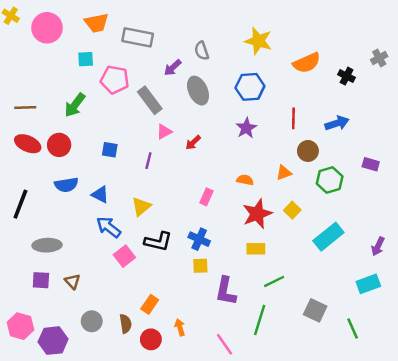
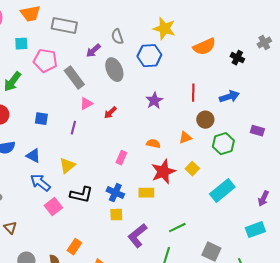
blue hexagon: (250, 87) -> (149, 56), moved
yellow rectangle: (256, 249) -> (146, 193), moved
purple L-shape: (226, 291) -> (137, 236), turned 40

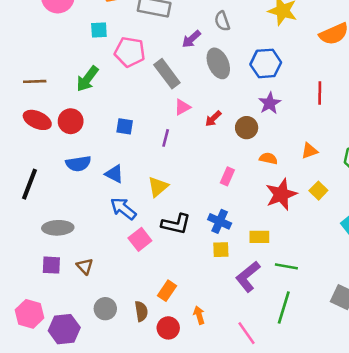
blue hexagon: (149, 56) -> (266, 63), moved
brown circle: (205, 120) -> (247, 128), moved
yellow rectangle: (146, 193) -> (259, 237), moved
green line: (177, 228) -> (286, 266), moved, turned 36

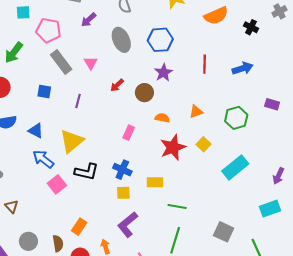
purple arrow: (191, 39) -> (89, 20), moved
gray rectangle: (167, 74) -> (61, 62), moved
pink triangle: (182, 107) -> (91, 63), moved, turned -32
yellow triangle: (158, 187) -> (72, 141), size x1.4
purple L-shape: (248, 277) -> (128, 224), moved

